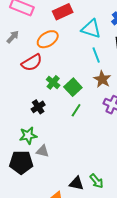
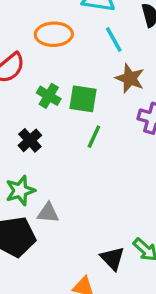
orange ellipse: (48, 39) -> (54, 34), moved, turned 40
green square: (73, 87) -> (83, 99), turned -30
black triangle: (76, 183) -> (112, 258), turned 42

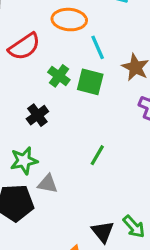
cyan line: (114, 40) -> (98, 47), moved
green line: (94, 137) -> (97, 155), moved

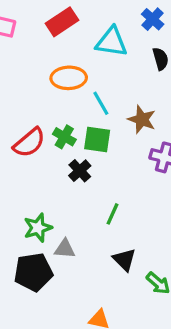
red semicircle: (24, 47) -> (29, 143), moved
black cross: (37, 115) -> (80, 171), moved
black triangle: (103, 232) -> (124, 260), moved

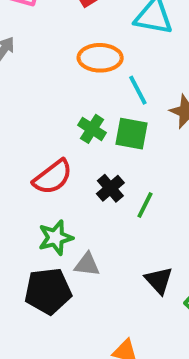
red semicircle: (29, 143) -> (53, 177), moved
black cross: (80, 171) -> (110, 188), moved
green line: (112, 214) -> (145, 205), moved

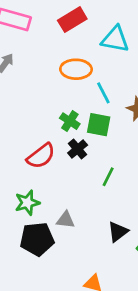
black cross: (110, 188) -> (78, 149), moved
green star: (56, 238) -> (27, 203), moved
black triangle: (159, 280) -> (118, 232), turned 35

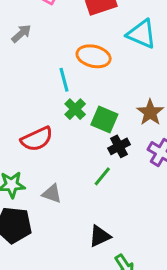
cyan line: (103, 93) -> (64, 80), moved
black cross: (78, 149) -> (119, 146), moved
gray triangle: (66, 220) -> (52, 194), moved

